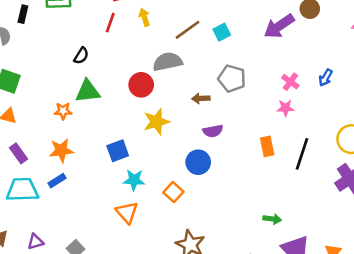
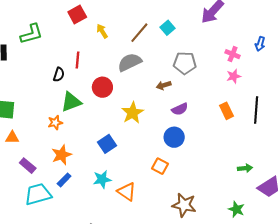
red line: (110, 23) -> (77, 60), moved
red circle: (141, 85) -> (102, 87), moved
cyan star: (134, 180) -> (102, 179), moved

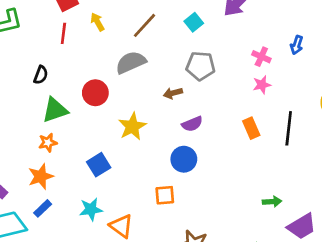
cyan square: (167, 28) -> (194, 22), moved
red line: (77, 60) -> (63, 33), moved
orange star: (55, 123) -> (48, 143), moved
orange square: (160, 166) -> (165, 195), turned -35

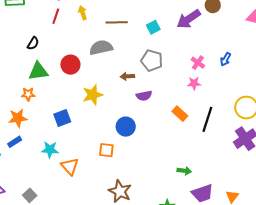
brown line: (144, 25) -> (117, 22), turned 35
purple semicircle: (192, 124) -> (144, 96), moved
orange rectangle: (251, 128) -> (180, 114), turned -35

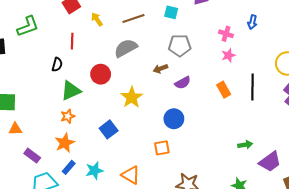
red line: (56, 16) -> (72, 41), moved
cyan square: (153, 27) -> (171, 12), turned -32
orange rectangle: (180, 114) -> (224, 90), turned 35
cyan star: (50, 150) -> (94, 171), moved

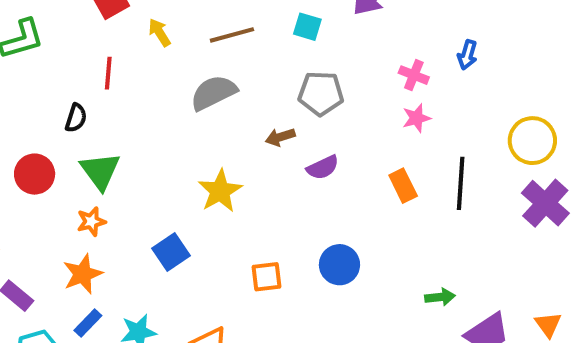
red circle: (101, 74) -> (35, 174), moved
green triangle: (71, 91) -> (100, 171), turned -45
blue circle: (174, 119) -> (339, 265), moved
orange square: (162, 148) -> (267, 277), moved

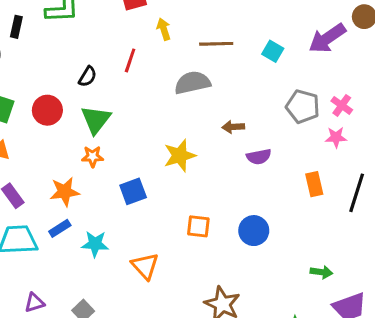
red line: (108, 73) -> (130, 60), moved
gray pentagon: (321, 93) -> (303, 106), moved
orange star: (91, 221) -> (93, 157), moved

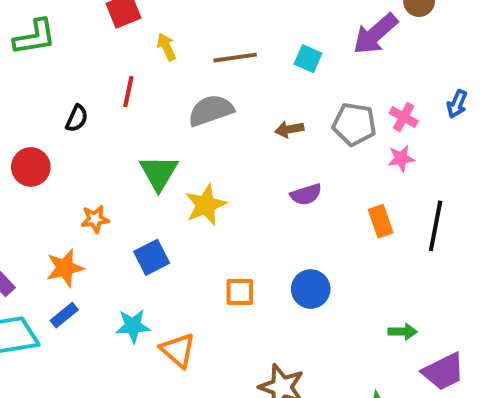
green triangle: (96, 120) -> (159, 173), moved
brown arrow: (233, 127) -> (289, 129), moved
cyan star: (95, 244) -> (133, 326), moved

